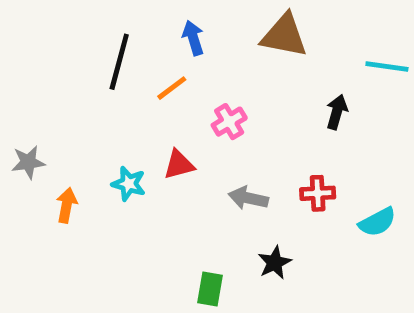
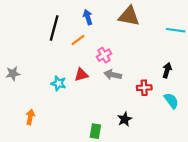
black arrow: (337, 112) -> (167, 70), moved
gray arrow: (248, 198) -> (113, 75), moved
orange arrow: (67, 205) -> (30, 117), moved
cyan semicircle: (377, 222) -> (171, 101), turned -98

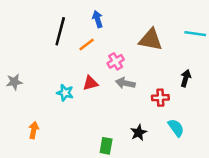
brown triangle: (129, 16) -> (151, 40), moved
cyan semicircle: (171, 101) -> (176, 128), moved

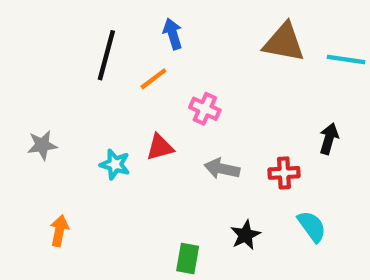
brown triangle: (151, 40) -> (284, 42), moved
pink cross: (116, 61) -> (205, 109), turned -35
gray star: (14, 82) -> (42, 145), moved
gray arrow: (125, 83) -> (222, 169), moved

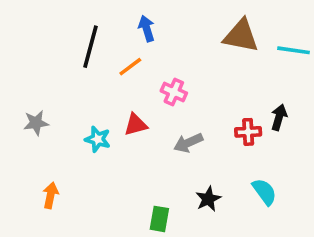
gray arrow: (222, 169) -> (188, 143), turned -36
red cross: (284, 173) -> (248, 132), moved

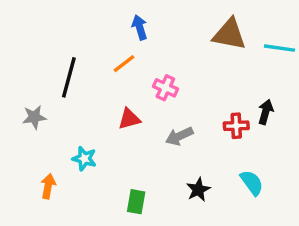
black line: (90, 47) -> (69, 77), moved
cyan star: (98, 139) -> (84, 159), moved
green rectangle: (159, 219) -> (136, 202), moved

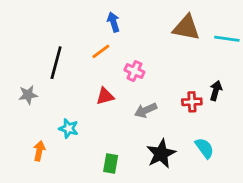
black star: (198, 190) -> (161, 154), size x1.5

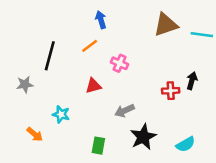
brown triangle: (186, 28) -> (166, 25), turned -30
gray arrow: (146, 110) -> (125, 111), moved
cyan semicircle: (205, 148) -> (186, 144), moved, turned 96
orange arrow: (39, 151) -> (35, 134), turned 119

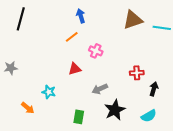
black line: (50, 56) -> (21, 19), moved
black arrow: (192, 81) -> (154, 89), moved
gray star: (25, 84) -> (11, 68), moved

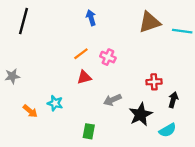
orange line: (72, 37) -> (81, 54), moved
orange arrow: (28, 108) -> (30, 111), moved
black star: (115, 110) -> (141, 114), moved

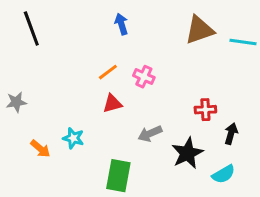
black line: (24, 21) -> (31, 29), turned -35
green rectangle: (89, 131) -> (118, 176), size x1.5

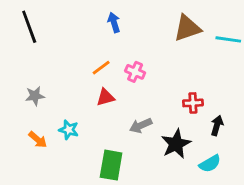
gray star: (16, 102) -> (35, 96), moved

